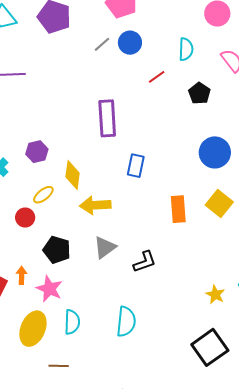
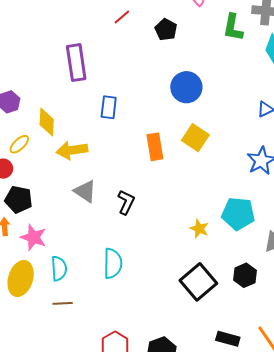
gray triangle: (105, 247) -> (85, 191), turned -45
black pentagon: (57, 250) -> (19, 199), moved
black L-shape: (145, 262) -> (126, 202), turned -40
brown line: (59, 366) -> (63, 303), moved

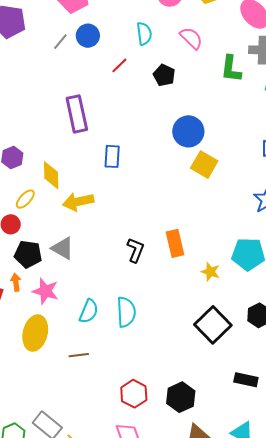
yellow square: (195, 138) -> (204, 165), moved
orange rectangle: (155, 147) -> (175, 243), moved
gray triangle: (85, 191) -> (63, 248), moved
cyan semicircle: (59, 269) -> (89, 311), moved, turned 30

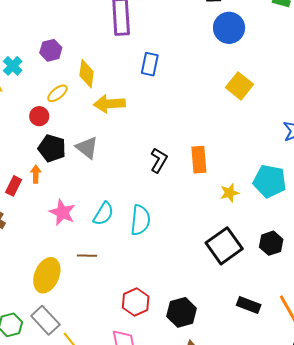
blue circle: (188, 131) -> (229, 28), moved
yellow star: (210, 272) -> (230, 193), turned 30
pink star: (45, 291) -> (62, 212), moved
yellow ellipse: (35, 333) -> (47, 275), moved

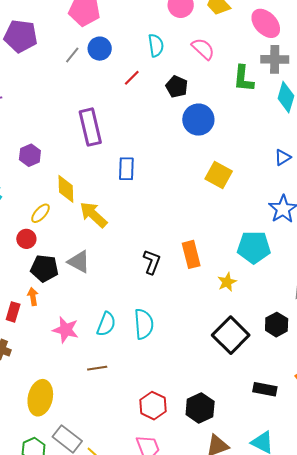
purple hexagon: (51, 50) -> (30, 155), moved
yellow arrow: (109, 104) -> (93, 215), turned 56
cyan pentagon: (270, 181) -> (254, 247), moved
yellow ellipse: (47, 275) -> (40, 398), moved

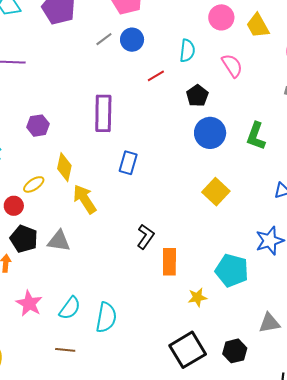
green L-shape: (243, 79) -> (256, 136), moved
gray triangle: (79, 262) -> (59, 241), turned -35
black L-shape: (152, 262) -> (146, 237), moved
brown line: (97, 368) -> (65, 350), moved

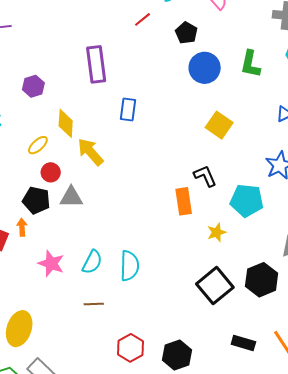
red circle: (14, 206) -> (51, 172), moved
black L-shape: (146, 237) -> (205, 176), moved, turned -50
black hexagon: (235, 351) -> (262, 280), size x1.4

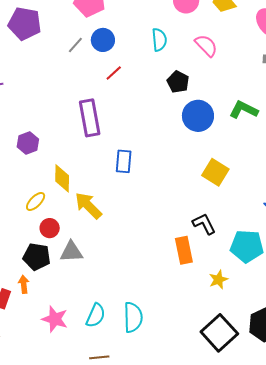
red line: (142, 19) -> (114, 73), moved
green L-shape: (250, 64) -> (244, 110), turned 108

